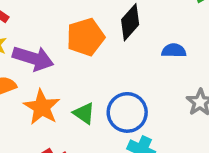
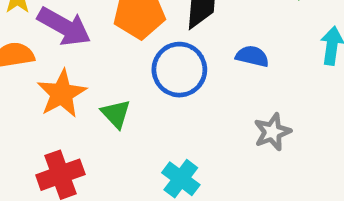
blue circle: (127, 112) -> (179, 70), moved

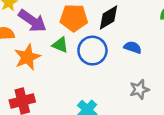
green triangle: (116, 114) -> (60, 45), moved, turned -30

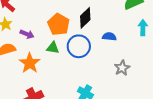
orange pentagon: (74, 18) -> (59, 24), turned -30
purple arrow: (32, 21) -> (27, 34), size x0.6

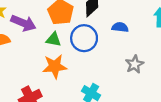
purple arrow: (27, 34) -> (23, 23), size x1.5
orange star: (30, 63) -> (55, 66), moved, turned 30

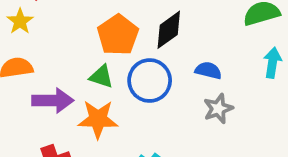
purple arrow: (23, 23) -> (53, 101), moved, turned -30
gray star: (135, 64) -> (218, 109), moved

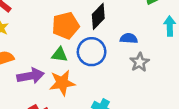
orange pentagon: (118, 35) -> (66, 26), turned 30

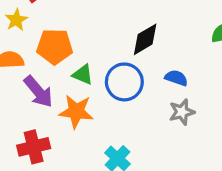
orange pentagon: (66, 26) -> (55, 46), moved
purple arrow: (31, 76) -> (38, 92), turned 45

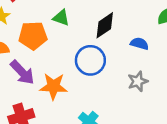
green triangle: (83, 75) -> (61, 18), moved
blue semicircle: (176, 78) -> (139, 44), moved

